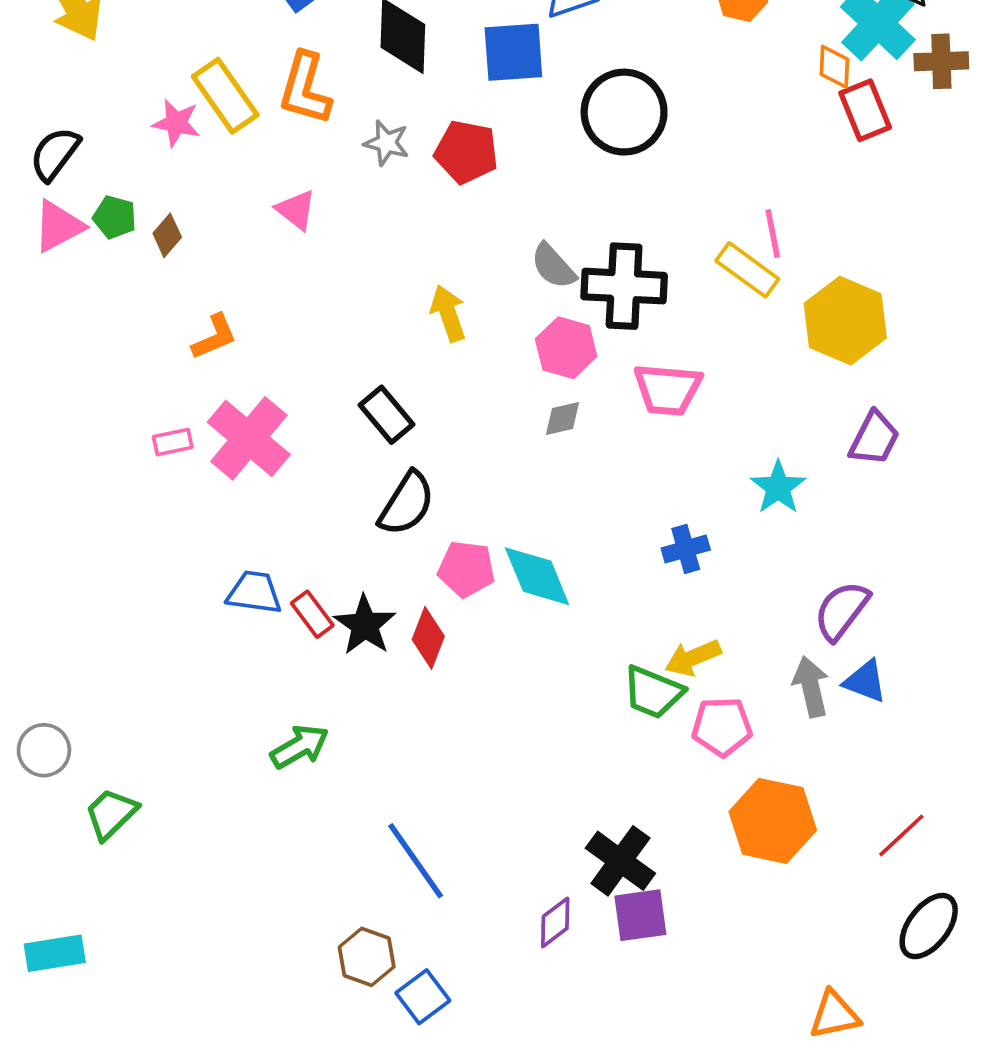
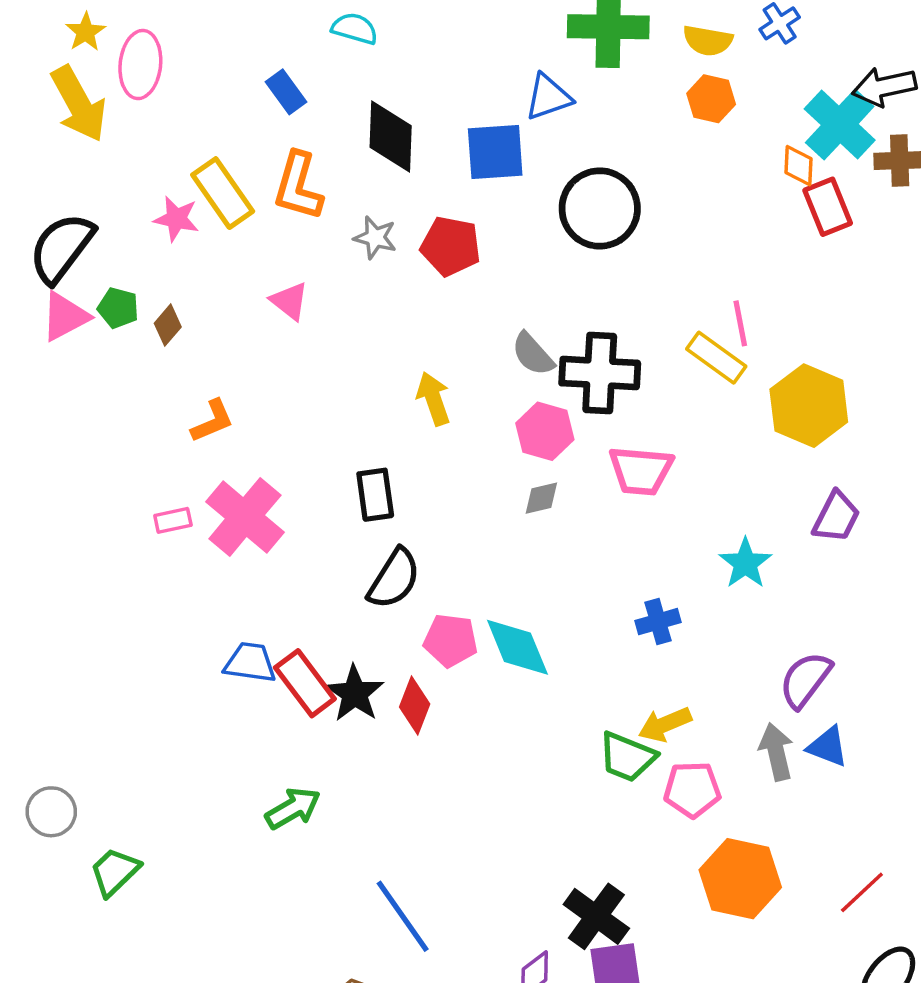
black semicircle: (55, 154) -> (62, 248), size x1.4
black rectangle: (387, 415) -> (375, 495), turned 32
red rectangle: (312, 614) -> (305, 683), size x1.5

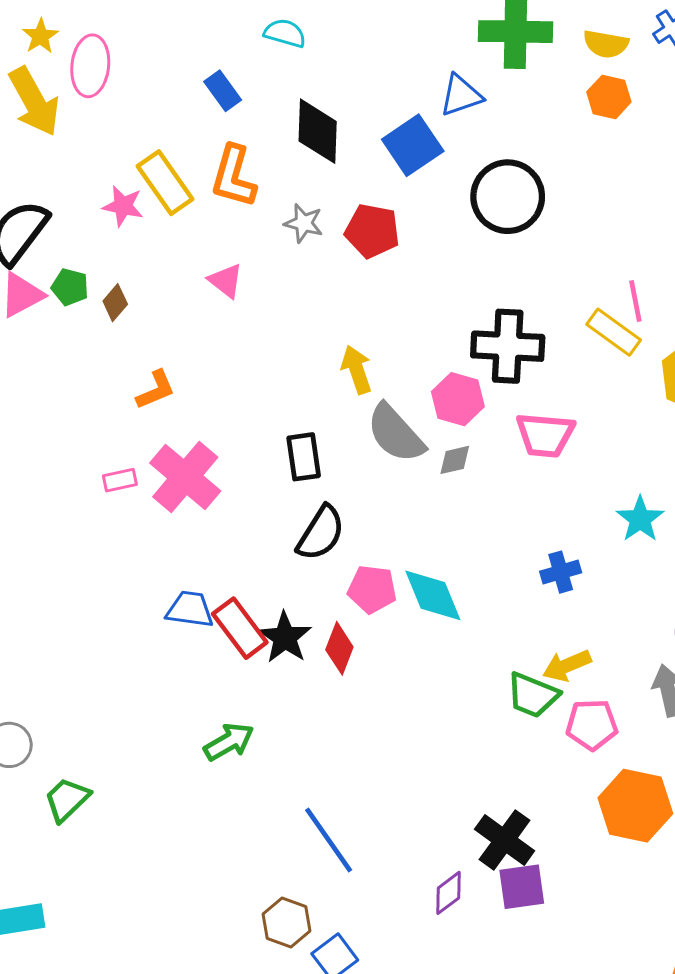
blue square: (495, 152) -> (413, 145), turned -30
gray semicircle: (533, 354) -> (396, 433), moved, size x1.5

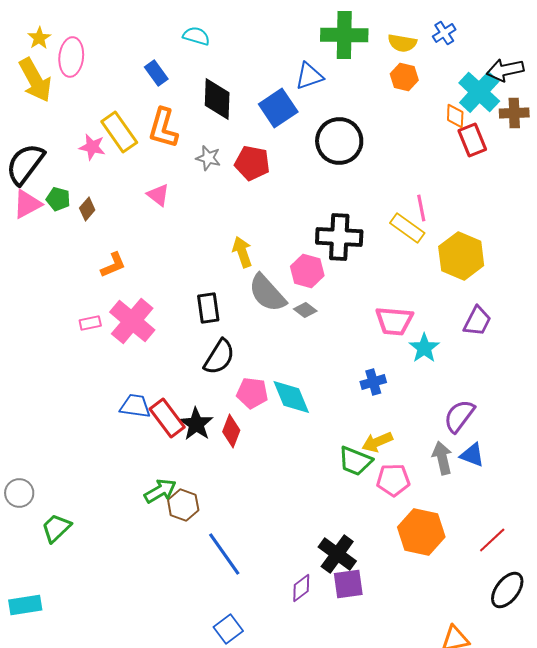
pink trapezoid: (545, 435) -> (394, 321), moved
gray diamond: (455, 460) -> (305, 310), turned 50
brown hexagon: (287, 922) -> (183, 505), moved

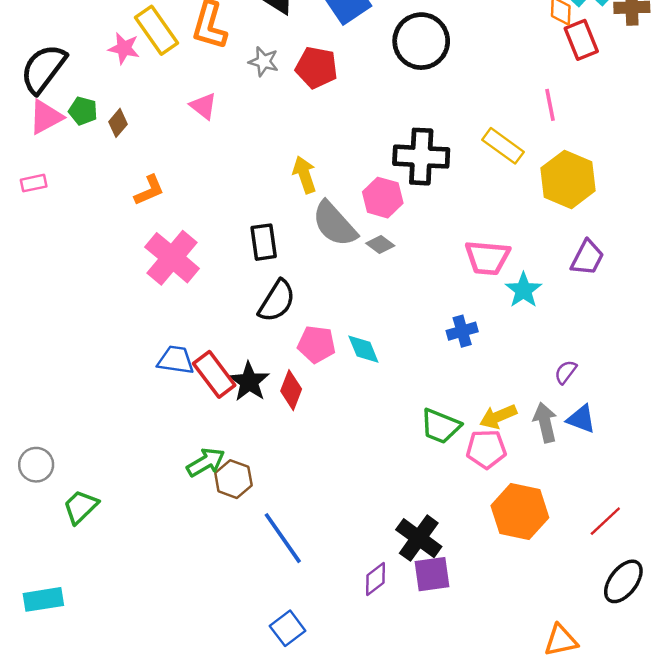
pink line: (421, 208) -> (550, 105), moved
pink rectangle: (90, 323) -> (34, 183), moved
cyan diamond: (291, 397) -> (363, 349), size x0.7
purple semicircle: (459, 416) -> (566, 372), size x0.6
yellow arrow: (377, 442) -> (498, 417), moved

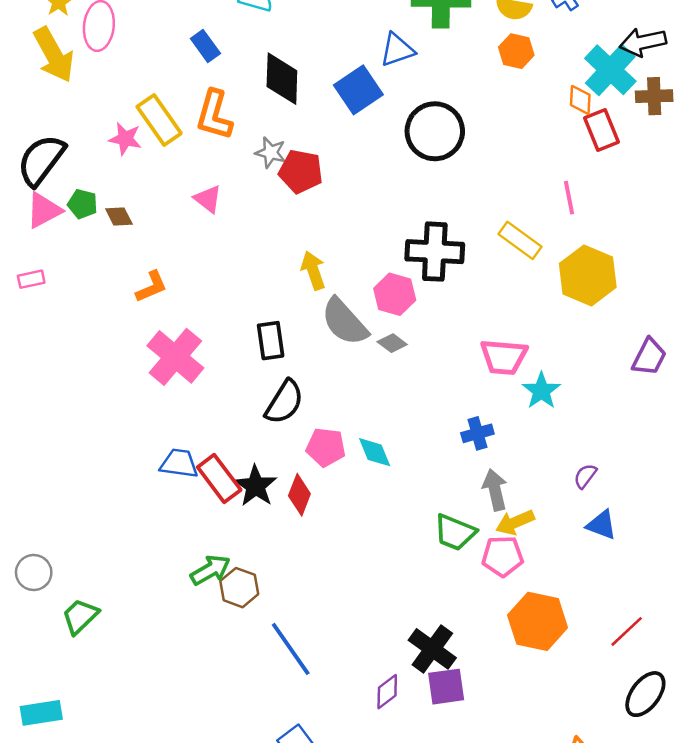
red pentagon: (316, 68) -> (301, 171), moved
brown diamond: (118, 123) -> (119, 217), turned -68
purple trapezoid: (587, 258) -> (649, 357), moved
gray arrow: (545, 423) -> (495, 490), moved

